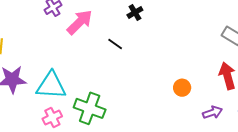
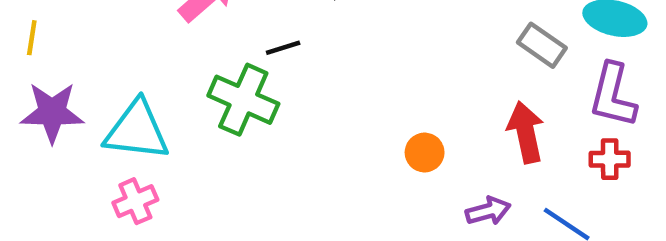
black line: (115, 44) -> (283, 48), turned -56
green cross: (90, 108) -> (243, 100), moved

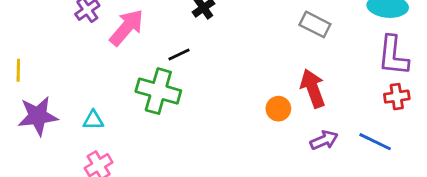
gray rectangle: (542, 45) -> (315, 24), moved
cyan triangle: (137, 131) -> (93, 120), size x0.5
red arrow: (526, 132) -> (313, 88), moved

